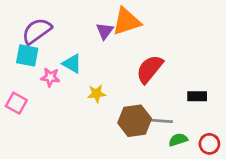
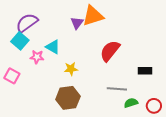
cyan square: (27, 55) -> (20, 41), turned 30
brown hexagon: (135, 121) -> (68, 98), moved

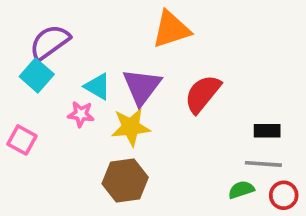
purple triangle: (77, 23) -> (142, 86), moved, size x1.6
pink star: (37, 57) -> (81, 114), moved
yellow star: (71, 69) -> (131, 127), size x1.5
gray line: (117, 89) -> (263, 164), moved

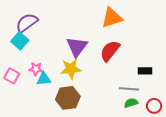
orange triangle: (171, 29) -> (112, 18), moved
cyan triangle: (98, 86) -> (44, 79), moved, turned -35
pink star: (81, 114) -> (36, 69), moved
gray line: (263, 164) -> (129, 89), moved

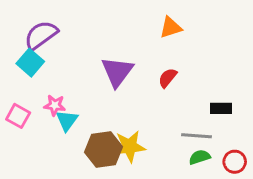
orange triangle: (112, 18) -> (171, 27), size x0.7
red semicircle: (110, 51) -> (168, 78), size x0.6
yellow star: (71, 69) -> (129, 146), moved
cyan triangle: (44, 79) -> (67, 121), turned -49

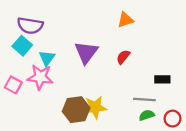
purple semicircle: (41, 35) -> (30, 26), turned -135
pink star: (55, 105) -> (40, 77), size x1.6
cyan triangle: (67, 121) -> (47, 58), moved

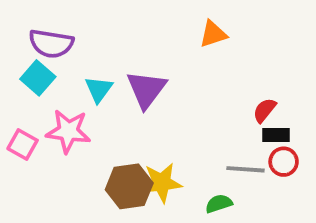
red semicircle: (123, 57) -> (264, 110), moved
cyan triangle: (47, 58) -> (99, 89), moved
green semicircle: (147, 115) -> (219, 204), moved
red circle: (172, 119) -> (284, 162), moved

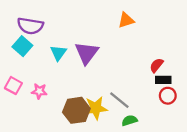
pink star: (68, 131) -> (39, 91), moved, size x0.6
gray line: (245, 169) -> (119, 100), moved, turned 35

